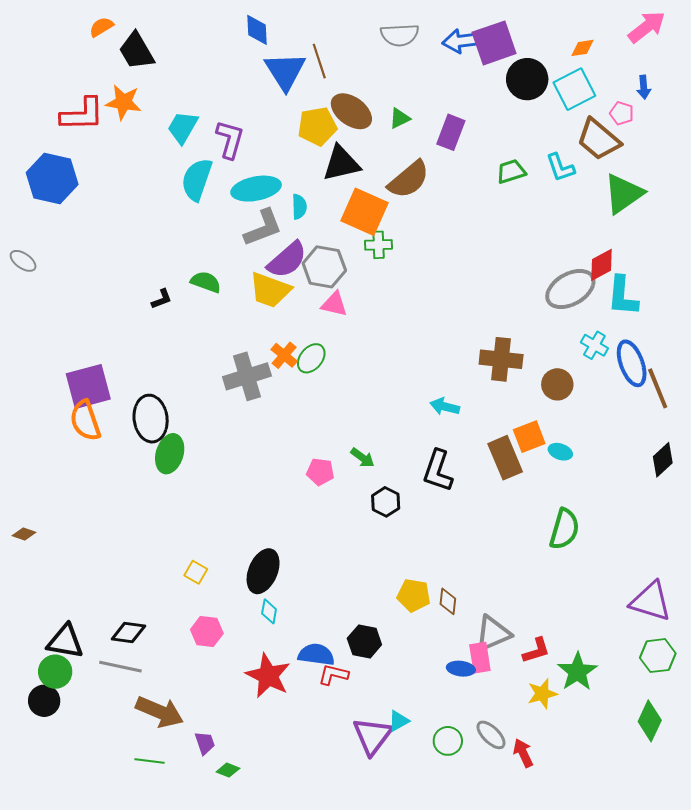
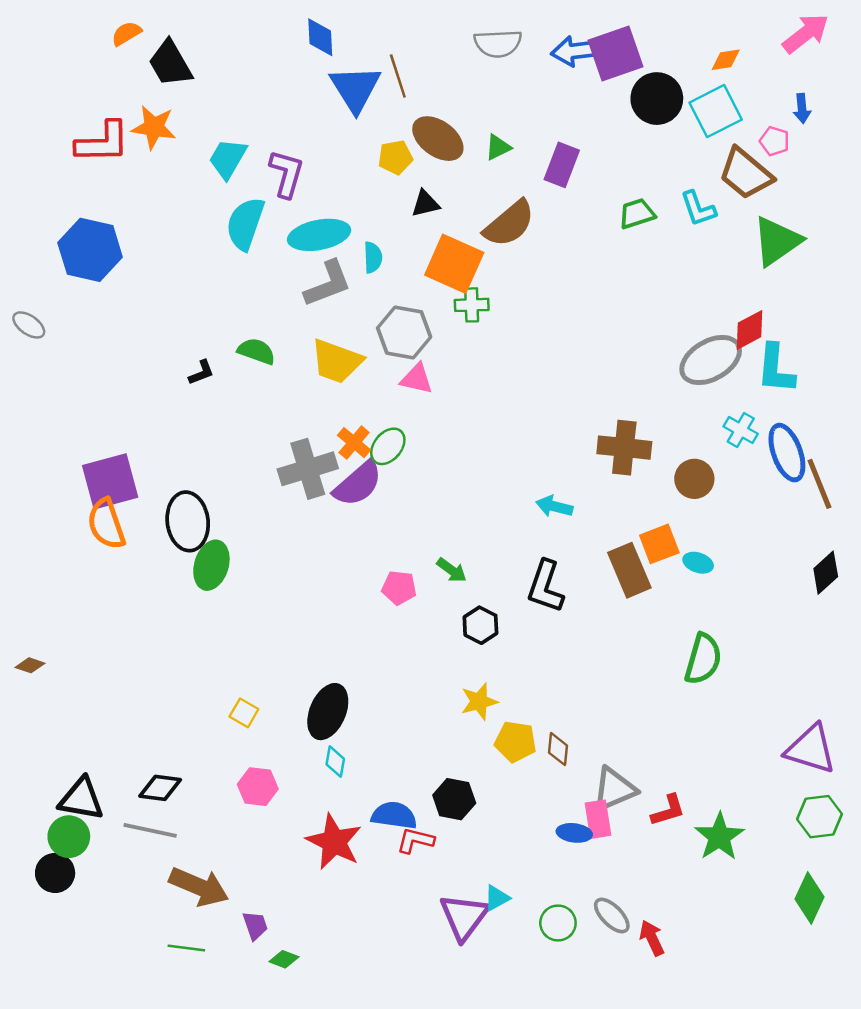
yellow pentagon: (317, 126) -> (395, 157), size x0.7
black triangle: (341, 163) -> (425, 204), size x0.6
blue hexagon: (52, 179) -> (90, 250), moved
purple semicircle: (287, 260) -> (358, 484), moved
yellow star: (542, 694) -> (479, 702), moved

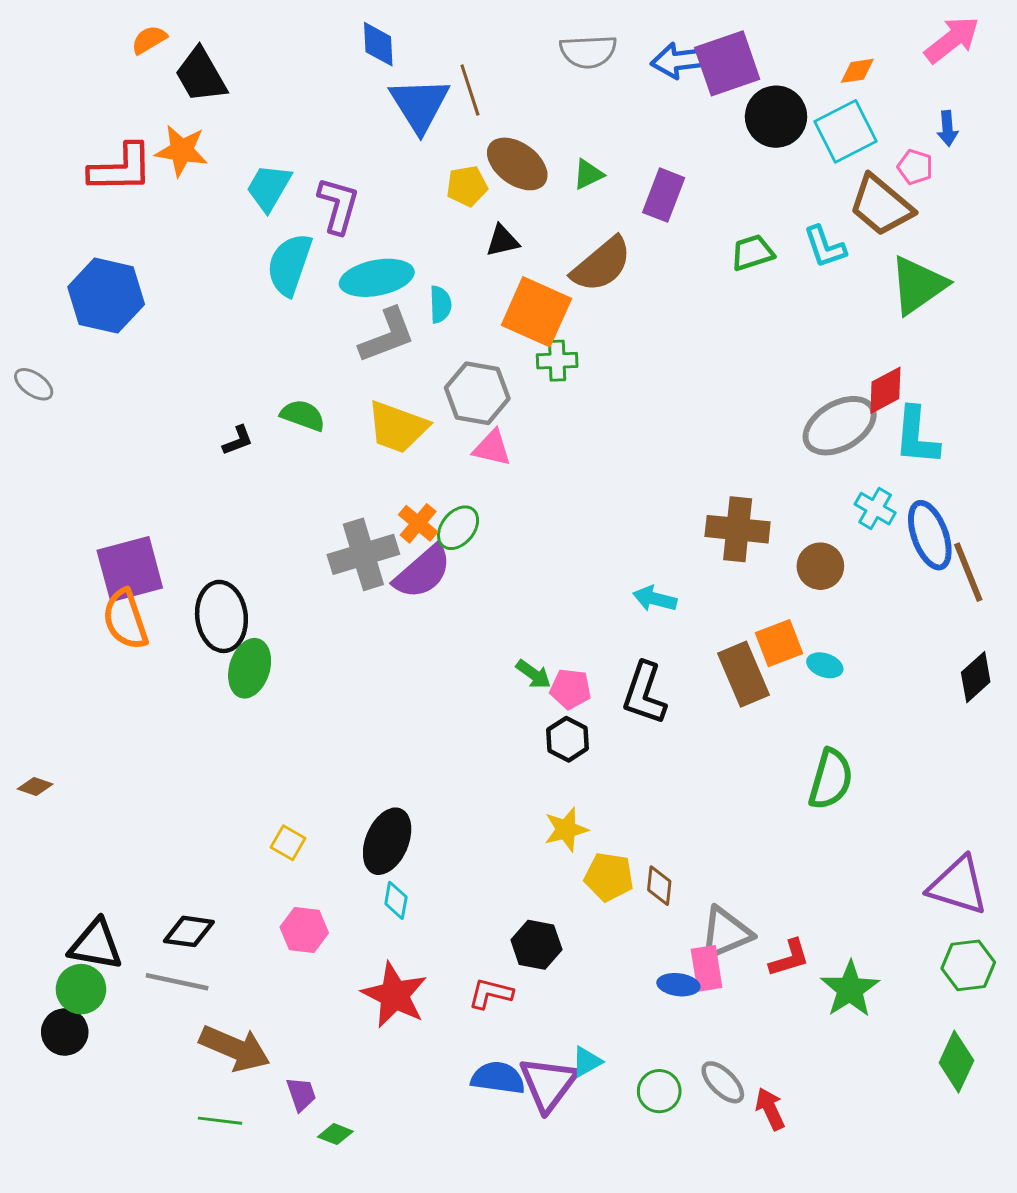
pink pentagon: (399, 588) -> (570, 689), moved
blue semicircle: (394, 815) -> (498, 1078), moved

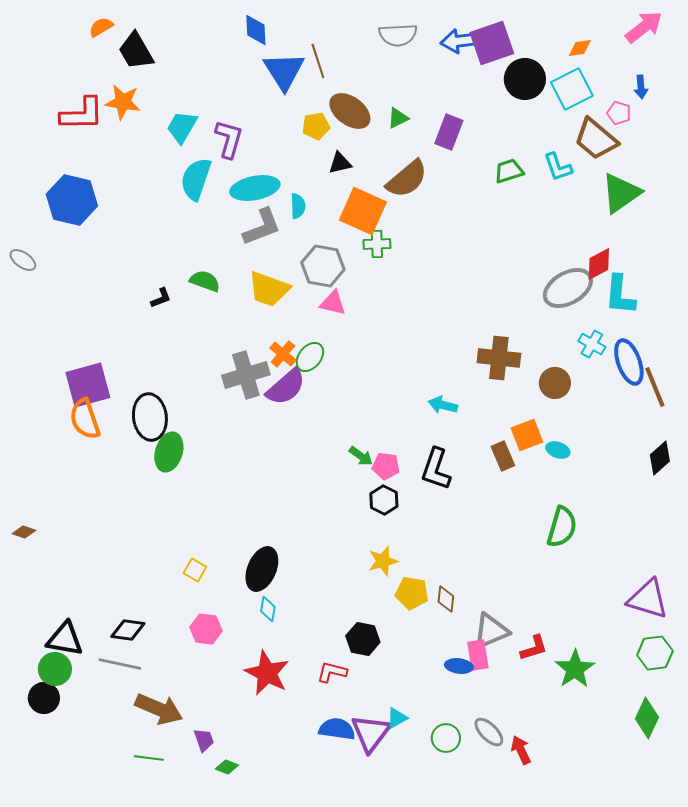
brown rectangle: (743, 674) -> (503, 456), size x0.7

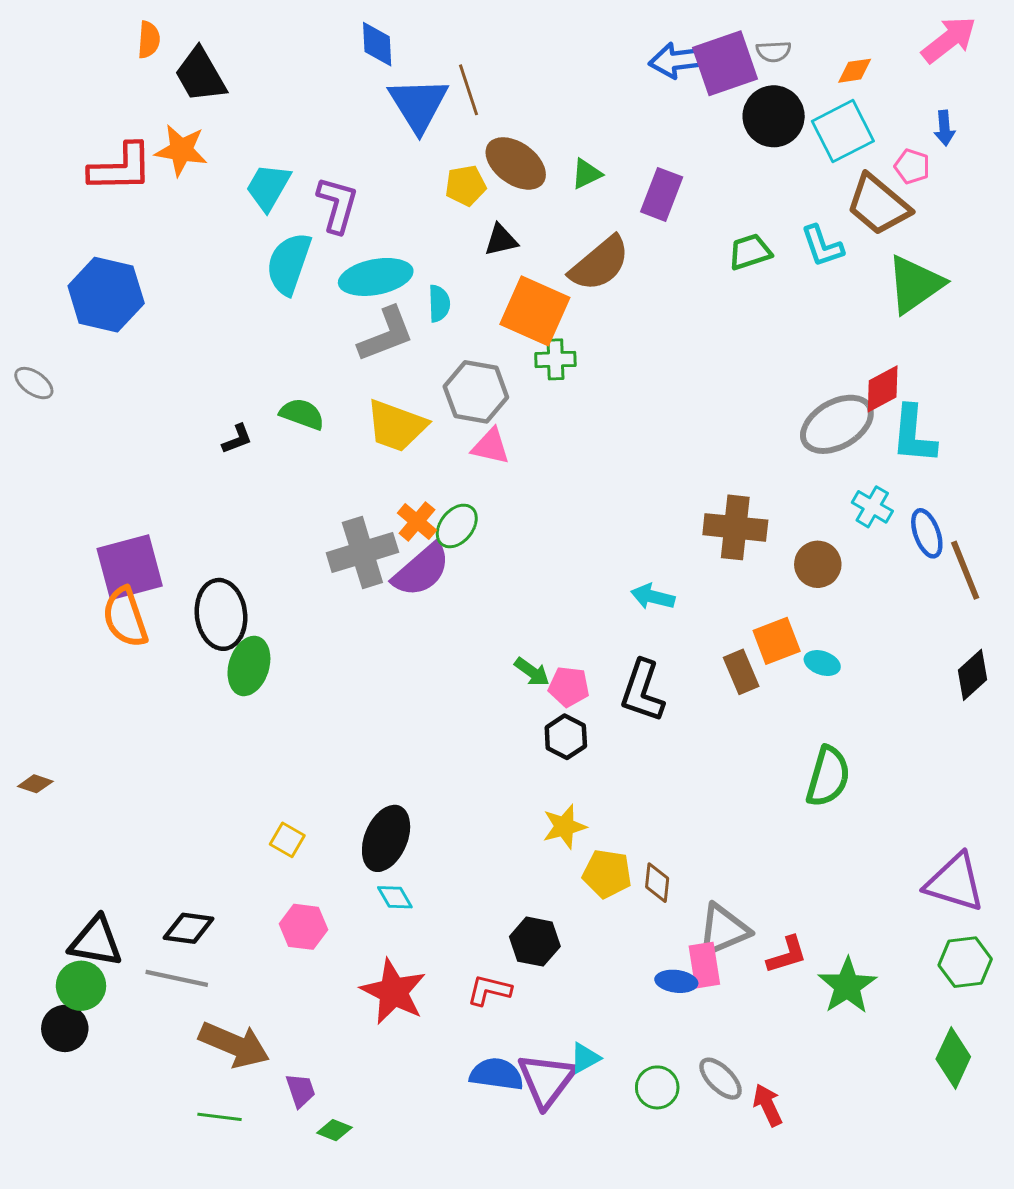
orange semicircle: (101, 27) -> (149, 40), turned 125
gray semicircle: (398, 35) -> (774, 51), moved, size x0.6
blue ellipse: (629, 362) -> (927, 533), size x0.7
cyan diamond: (268, 609) -> (395, 897), turned -40

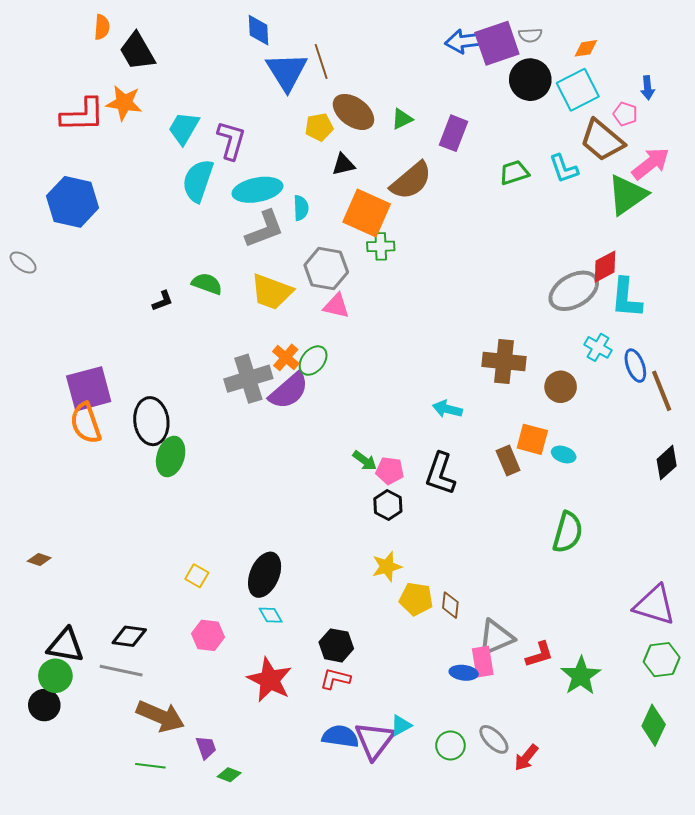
pink arrow: (949, 40) -> (651, 163), moved
orange square: (777, 641) -> (532, 439), turned 36
brown diamond: (35, 784) -> (39, 560), moved
black hexagon: (535, 942) -> (336, 645), moved
red arrow: (768, 1105) -> (526, 758), turned -116

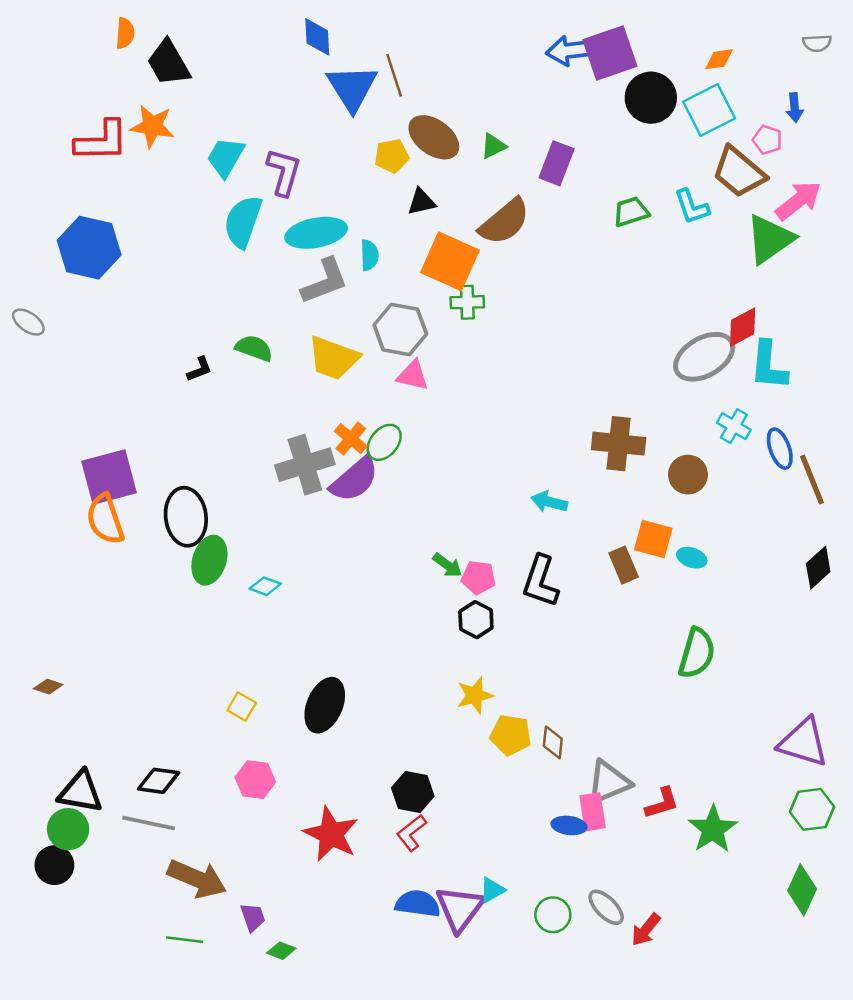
gray semicircle: (530, 35) -> (817, 43), moved
cyan diamond: (271, 615) -> (265, 586), moved, turned -40
red L-shape: (335, 679) -> (411, 833), turned -52

